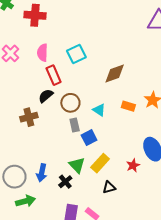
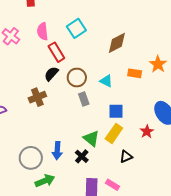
blue square: (89, 138) -> (116, 111), moved, turned 35

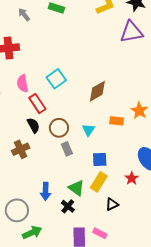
black semicircle: (51, 74) -> (33, 125), turned 112
cyan triangle: (106, 81) -> (89, 130), turned 40
blue arrow: (57, 151) -> (46, 191), moved

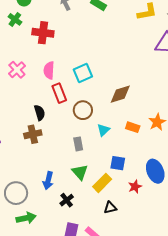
black semicircle: (33, 125) -> (40, 113), moved
brown circle: (59, 128) -> (83, 110), moved
blue square: (100, 160) -> (118, 163), moved
green triangle: (76, 188) -> (80, 172), moved

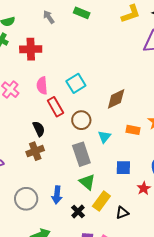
gray rectangle: (78, 144) -> (81, 154), size x1.6
yellow rectangle: (102, 183) -> (101, 201), moved
gray circle: (16, 193) -> (26, 199), moved

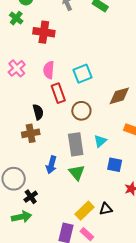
cyan triangle: (104, 137) -> (100, 141), moved
blue arrow: (57, 195) -> (51, 165), moved
yellow rectangle: (101, 201) -> (85, 211), moved
black cross: (78, 212) -> (31, 197), moved

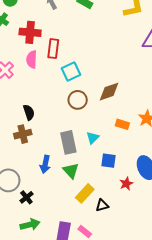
pink semicircle: (49, 70) -> (32, 59), moved
red rectangle: (58, 93) -> (53, 49), moved, turned 30
brown circle: (81, 111) -> (78, 100), moved
yellow rectangle: (85, 211) -> (85, 193), moved
green arrow: (21, 217) -> (30, 225), moved

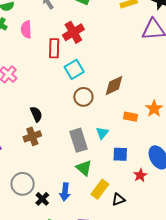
red cross: (30, 32) -> (73, 32), moved, turned -30
pink semicircle: (32, 59) -> (26, 30), moved
blue arrow: (45, 164) -> (65, 192), moved

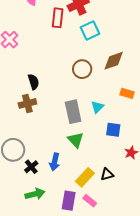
cyan square: (74, 69) -> (90, 30), moved
yellow rectangle: (100, 189) -> (85, 177), moved

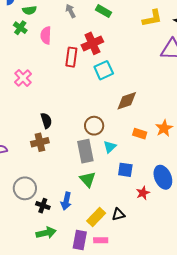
brown circle: (82, 69) -> (94, 126), moved
black cross: (31, 167) -> (43, 206), turned -32
pink rectangle: (90, 201) -> (101, 240), turned -40

